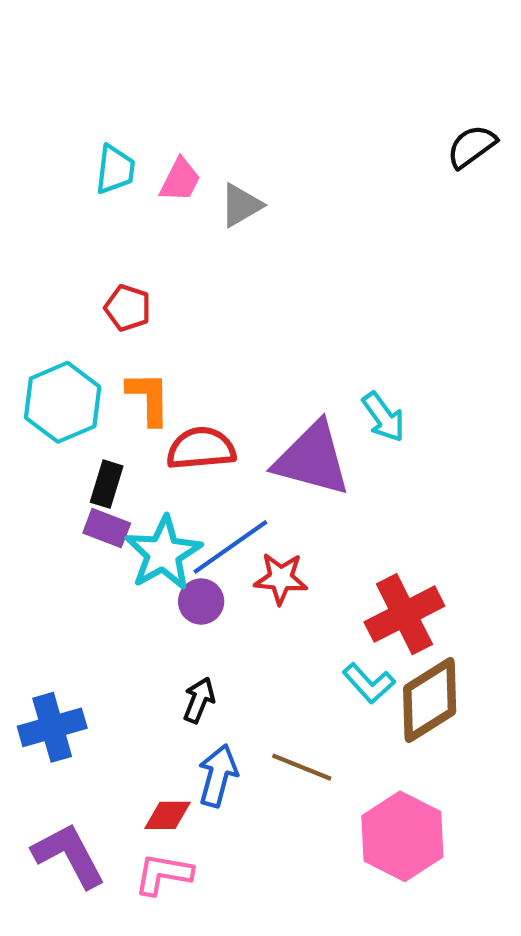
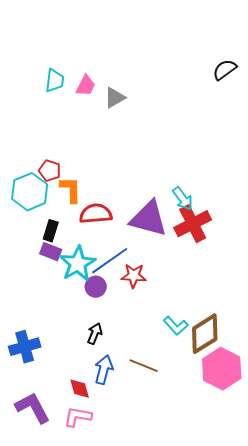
red pentagon: (128, 308) -> (50, 171), moved
red cross: (404, 614) -> (193, 224), moved
red diamond: (168, 815) -> (80, 389), turned 75
pink hexagon: (402, 836) -> (222, 369), moved

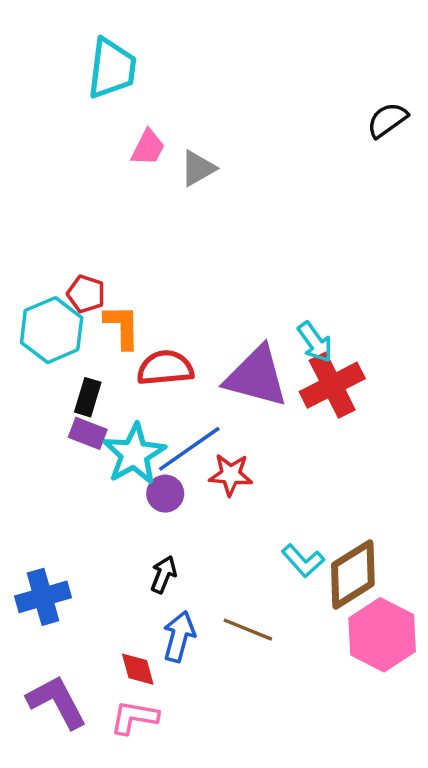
cyan trapezoid: (55, 81) -> (112, 68), moved, size x1.5

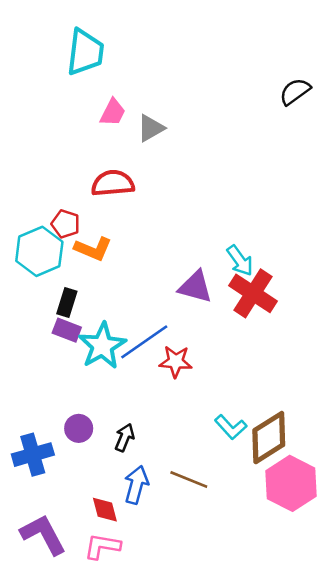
orange L-shape: (122, 327) -> (93, 249), turned 114
red semicircle: (165, 368) -> (113, 183), moved
purple triangle: (256, 377) -> (195, 287), size x0.7
red cross: (332, 385) -> (253, 293), turned -30
purple circle: (165, 494) -> (79, 428), moved

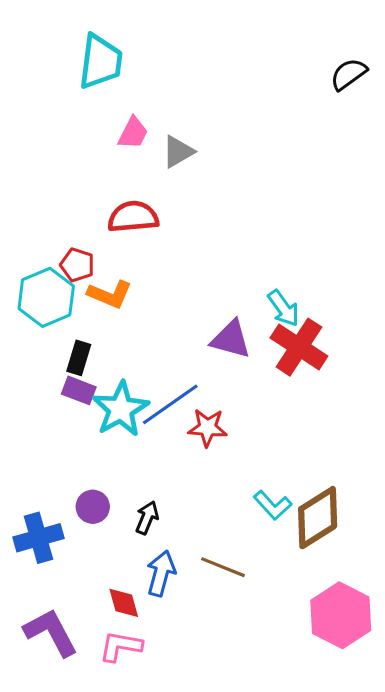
black semicircle: (295, 91) -> (349, 74), moved
pink hexagon: (291, 483) -> (341, 615), moved

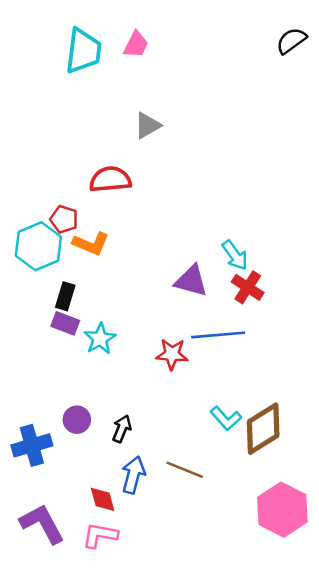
black semicircle: (349, 74) -> (291, 41), moved
pink trapezoid: (133, 133) -> (136, 45), moved
red cross: (299, 347) -> (248, 287), size x0.7
blue line: (170, 404) -> (218, 335), moved, turned 30
cyan star: (121, 409) -> (100, 339), size x0.7

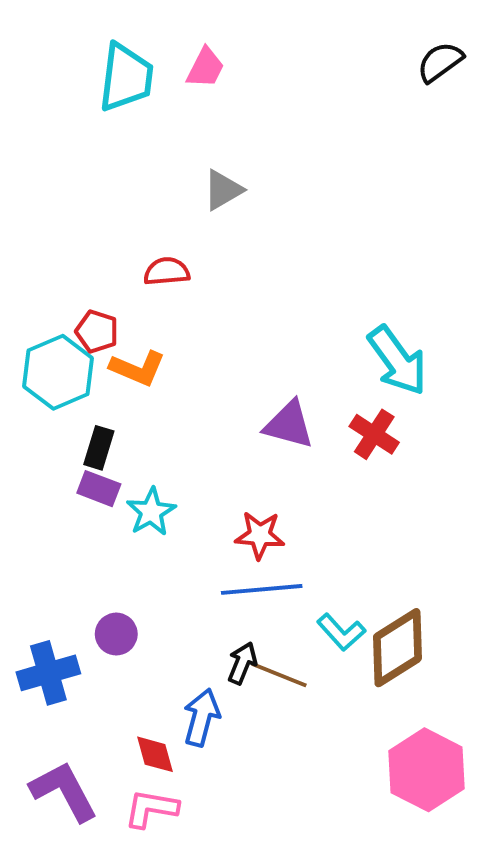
red semicircle: (110, 179) -> (167, 271), size x0.7
cyan arrow: (235, 255) -> (397, 361), moved, size x1.5
blue line: (218, 335) -> (262, 589), moved
black arrow: (122, 429) -> (242, 663), moved
brown line: (185, 470) -> (279, 675), moved

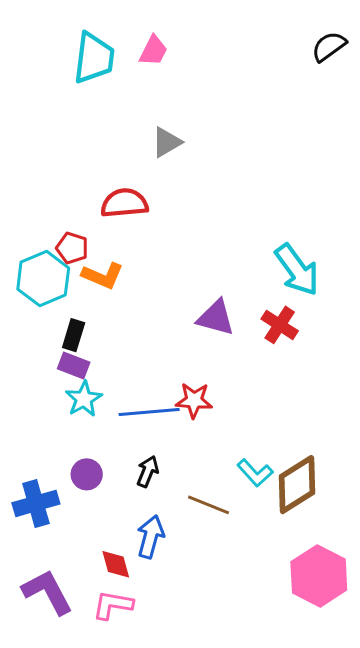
red semicircle: (167, 271) -> (124, 203), size x1.4
cyan star: (151, 512) -> (84, 399), moved
blue line: (262, 589) -> (149, 412), moved
black arrow: (242, 663) -> (148, 471), moved

